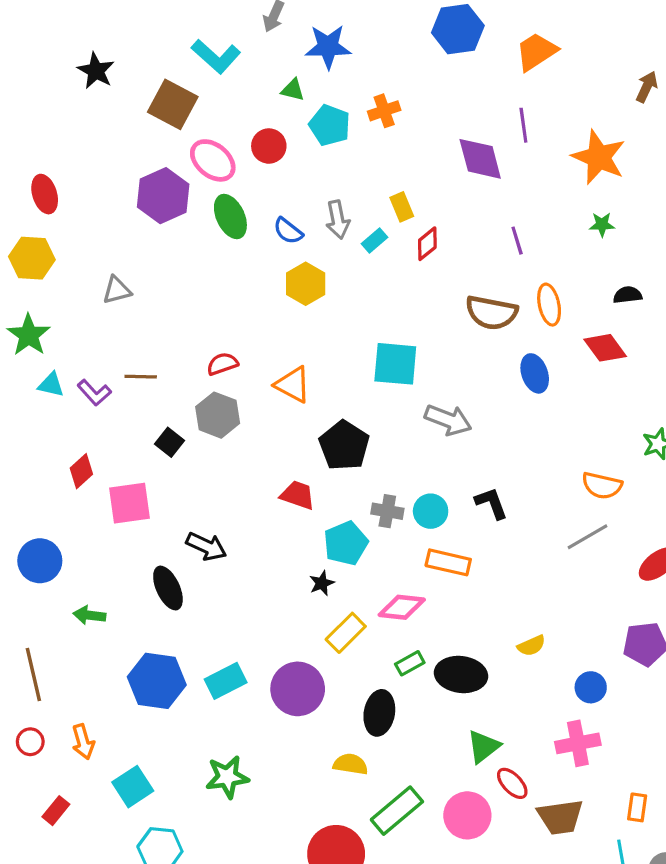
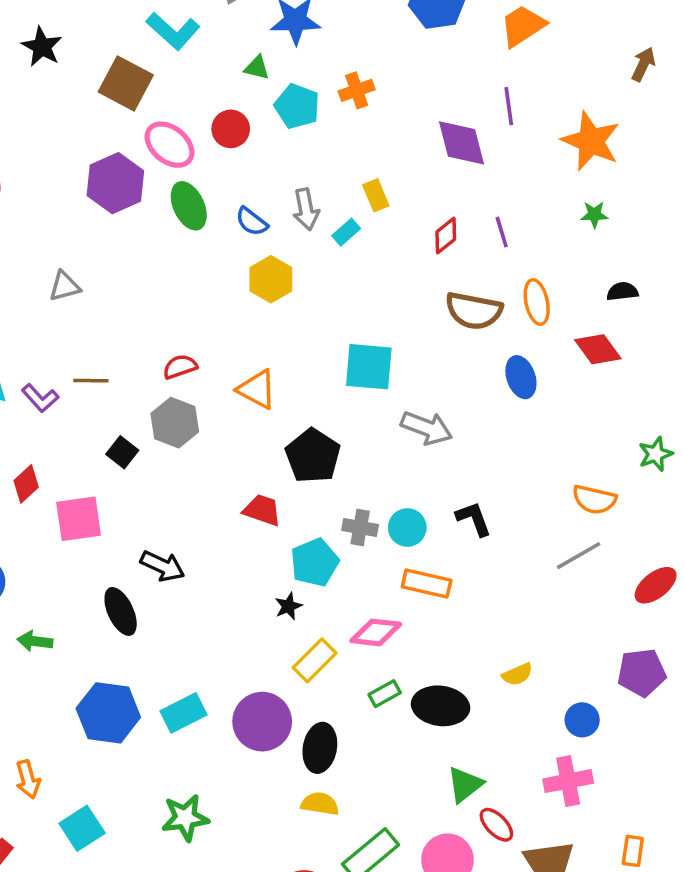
red diamond: (427, 244) -> (446, 236), moved
black ellipse: (379, 713) -> (320, 748), moved

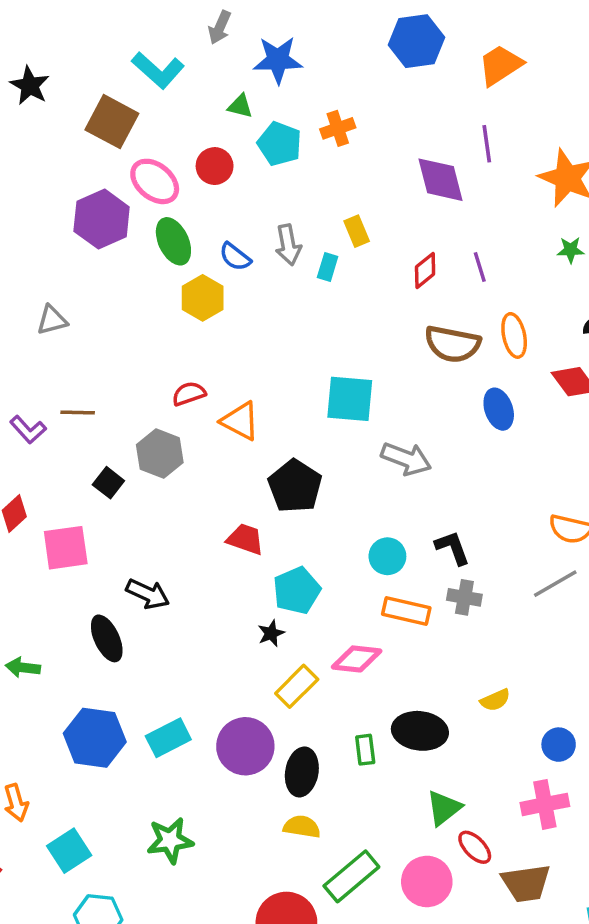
cyan rectangle: (346, 232) -> (328, 267), turned -32
yellow hexagon: (271, 279) -> (203, 298), moved
red semicircle: (180, 367) -> (189, 394), moved
gray cross: (360, 528) -> (464, 597), moved
green rectangle: (385, 694) -> (365, 750), moved, turned -68

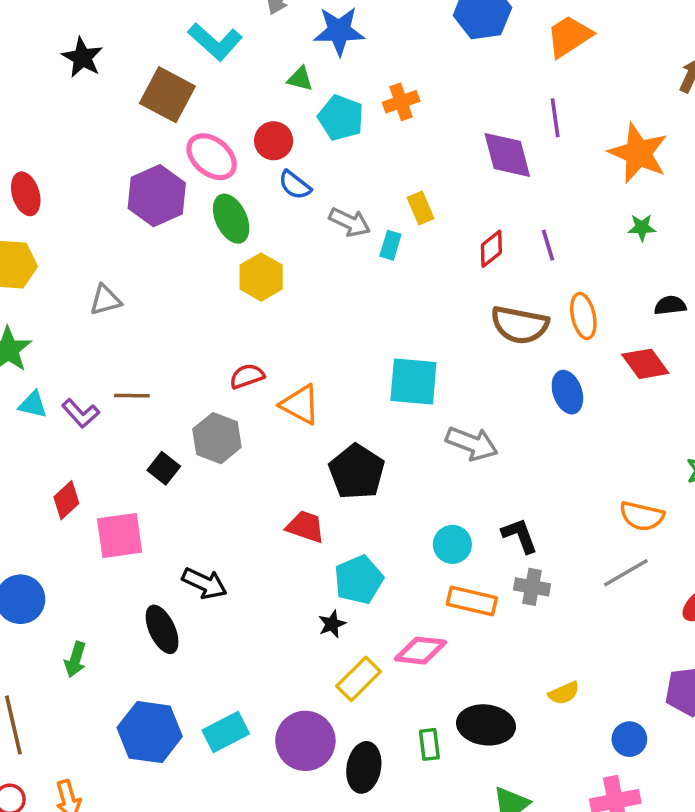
gray arrow: (288, 245) -> (350, 222), turned -54
blue semicircle: (235, 257) -> (295, 185), moved
green arrow: (23, 668) -> (75, 659), turned -80

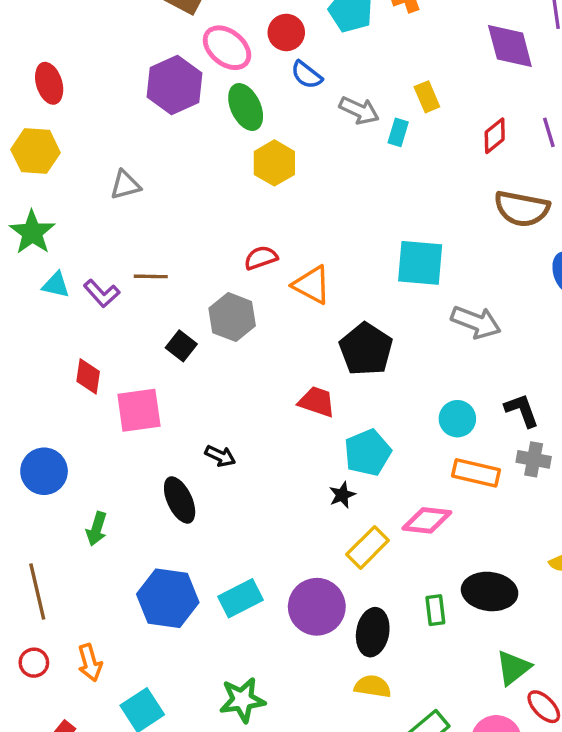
red diamond: (66, 500) -> (88, 376), turned -39
black arrow: (205, 583) -> (220, 456), size x0.7

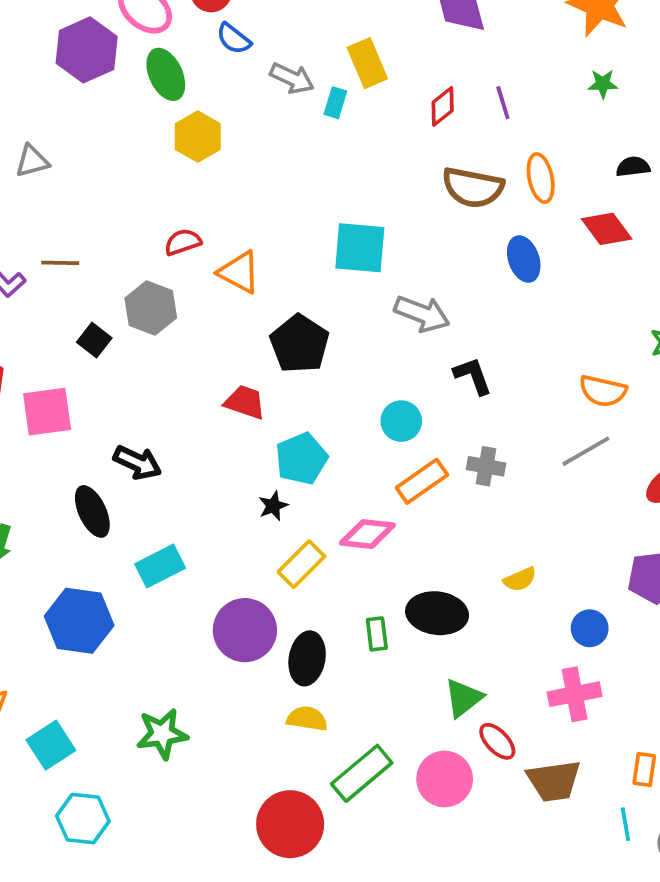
yellow rectangle: (427, 97) -> (367, 63), size x1.4
black L-shape: (522, 410) -> (473, 376), moved
black arrow: (220, 456) -> (138, 462), size x1.4
orange rectangle: (476, 473) -> (422, 481), turned -48
cyan rectangle: (241, 598) -> (160, 566), moved

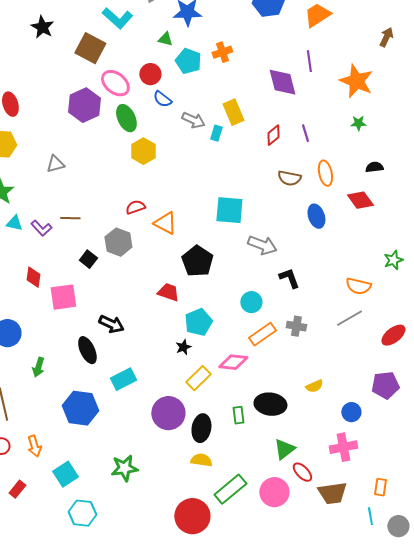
brown semicircle: (473, 187) -> (289, 178), size x0.7

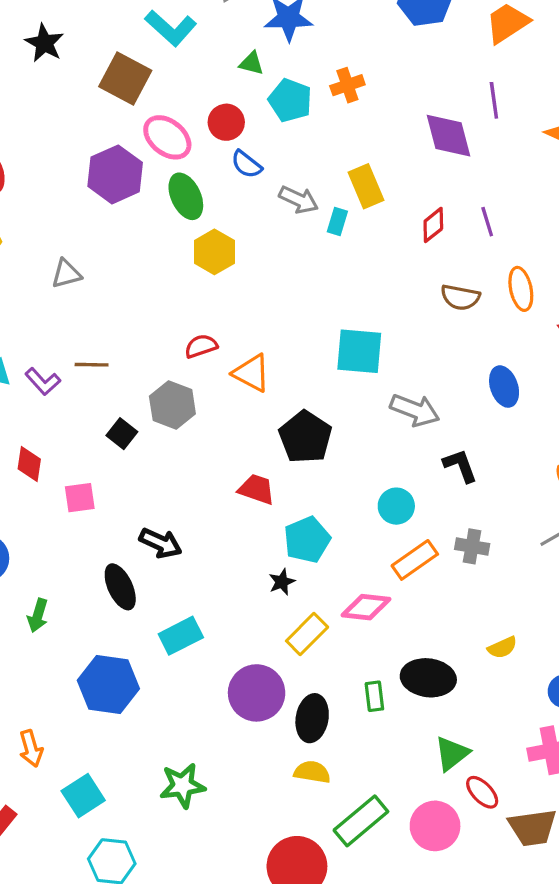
blue ellipse: (316, 216) -> (504, 387), moved
pink square: (63, 297) -> (80, 498), size x0.7

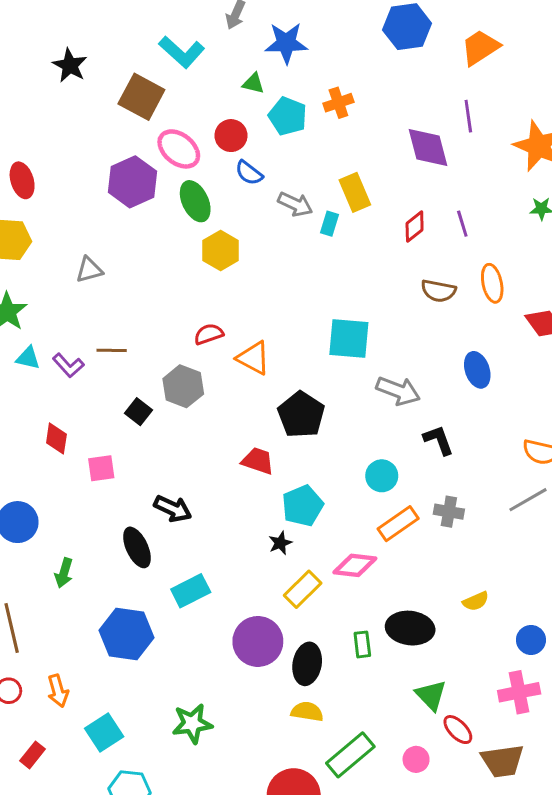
green triangle: (452, 754) -> (431, 695), turned -36
pink circle: (435, 826) -> (416, 759), size x0.6

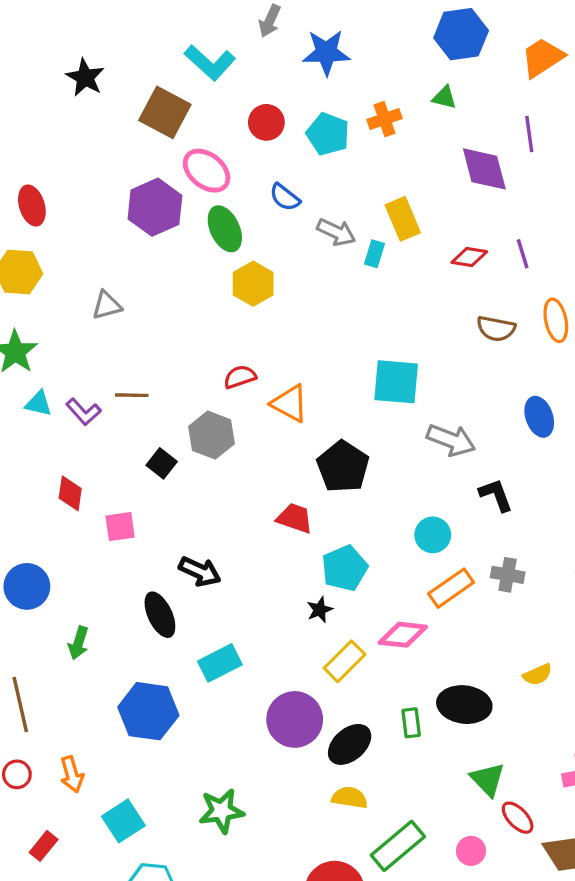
green triangle: (253, 83) -> (444, 97), moved
red circle: (231, 136) -> (266, 122), moved
red diamond: (415, 227) -> (469, 257), turned 48
black ellipse: (307, 664) -> (350, 744), turned 39

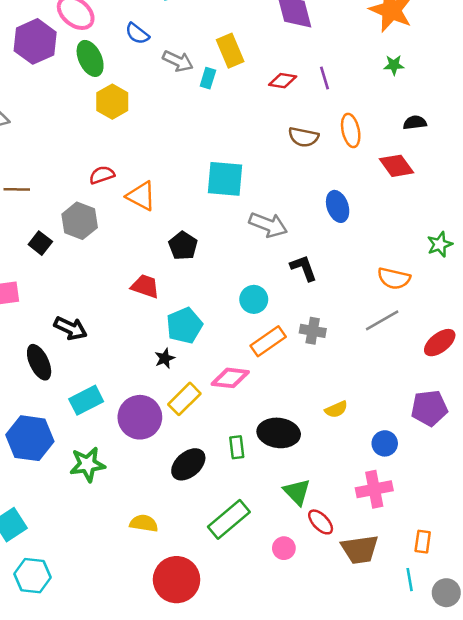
black pentagon: (343, 467) -> (183, 246), size x0.7
purple circle: (295, 719) -> (140, 417), moved
yellow semicircle: (350, 798) -> (144, 523), moved
green star: (222, 811) -> (87, 464), moved
green rectangle: (398, 846) -> (229, 519), moved

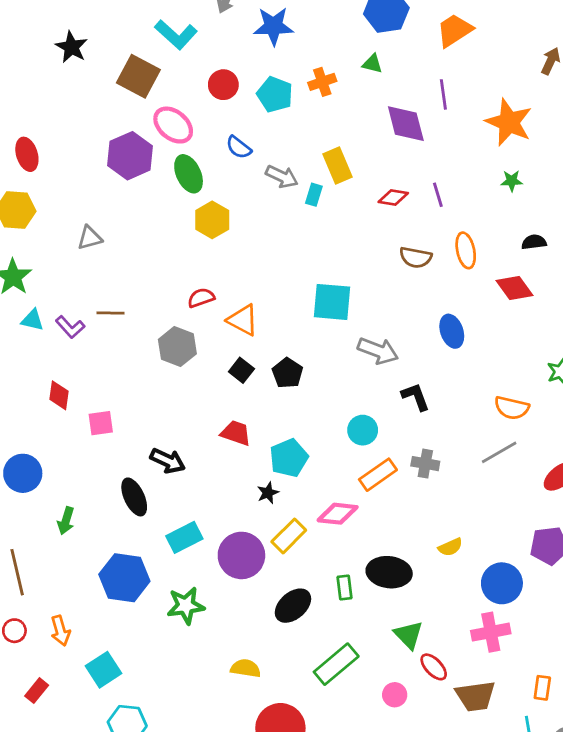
black square: (40, 243) -> (241, 370), moved
red trapezoid: (145, 286) -> (236, 433), moved
blue circle: (385, 443) -> (502, 583), size x1.5

